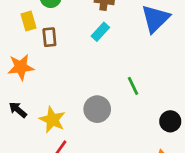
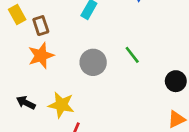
orange star: (21, 67) -> (41, 56), moved
gray circle: (97, 109) -> (93, 62), moved

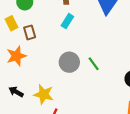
green line: (132, 55) -> (94, 64), moved
orange star: (41, 56) -> (16, 56), moved

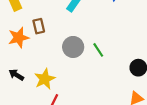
brown rectangle: (30, 32) -> (39, 26), moved
yellow star: (44, 94) -> (45, 79), turned 30

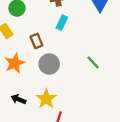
brown rectangle: (39, 26) -> (36, 41), moved
gray circle: (73, 47) -> (49, 64), moved

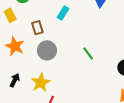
orange star: (15, 63) -> (15, 46), turned -30
black arrow: (18, 99) -> (15, 80), turned 88

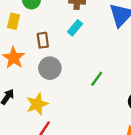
yellow rectangle: (10, 15) -> (14, 21), turned 32
green line: (88, 53) -> (97, 79), turned 64

